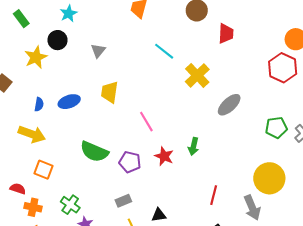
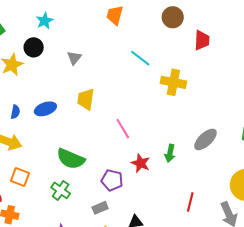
yellow cross: (197, 75) -> (173, 82), turned -35
gray ellipse: (229, 105) -> (205, 139), moved
purple pentagon: (130, 162) -> (112, 180), moved
green cross: (70, 205) -> (61, 190), moved

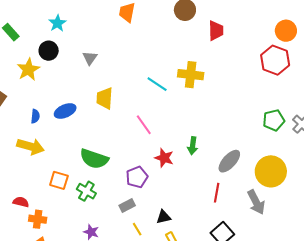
cyan line: (140, 58) -> (157, 84), moved
gray ellipse: (205, 139) -> (229, 161), moved
orange square: (20, 177) -> (59, 180), moved
purple pentagon: (112, 180) -> (137, 177), turned -30

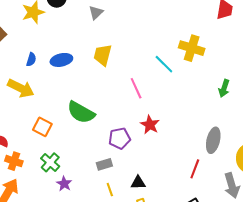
cyan line: (157, 84) -> (164, 64), moved
green arrow: (193, 146) -> (224, 88), moved
gray ellipse: (229, 161) -> (213, 140), turned -40
green cross: (86, 191) -> (50, 162), moved

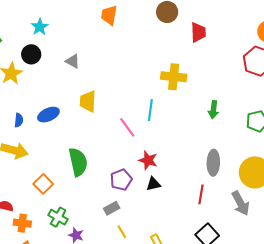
gray triangle: (96, 13) -> (73, 61), turned -35
cyan line: (164, 64) -> (150, 110), moved, turned 65
green semicircle: (81, 112) -> (78, 162), turned -120
orange square: (42, 127) -> (43, 184), turned 30
black triangle: (138, 183) -> (153, 184), moved

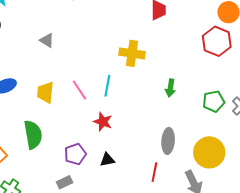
gray triangle: (73, 61) -> (47, 40), moved
yellow trapezoid: (88, 101) -> (45, 92), moved
pink line: (127, 127) -> (79, 90), moved
red star: (148, 160) -> (103, 122), moved

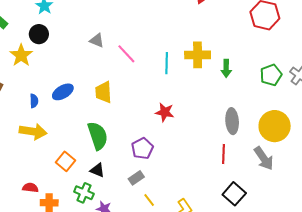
yellow cross: (132, 53) -> (198, 55), moved
cyan line: (107, 86) -> (167, 63), moved
pink line: (79, 90) -> (126, 54), moved
black triangle: (107, 160) -> (97, 170), moved, turned 42

